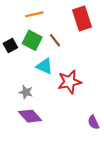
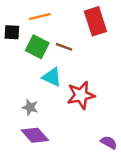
brown line: (55, 40) -> (64, 47), turned -32
black square: (10, 45) -> (12, 32), moved, turned 32
purple semicircle: (93, 122) -> (109, 142), turned 144

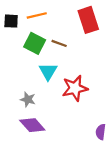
black square: (12, 32) -> (11, 21), moved
cyan triangle: (52, 77) -> (48, 71), turned 36
purple semicircle: (109, 142) -> (101, 132), turned -112

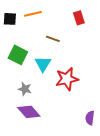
red rectangle: (88, 20) -> (79, 18), size x0.6
green square: (35, 43) -> (18, 55), moved

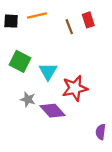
brown line: (53, 39) -> (69, 27), moved, turned 48
purple diamond: (29, 112) -> (52, 111), moved

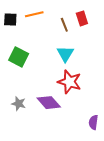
cyan triangle: (48, 71) -> (65, 54), moved
red star: (75, 88) -> (70, 82), turned 30
gray star: (28, 99) -> (19, 104), moved

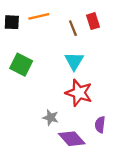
purple diamond: (49, 103) -> (72, 139), moved
gray star: (19, 104) -> (51, 118), moved
purple semicircle: (93, 122) -> (100, 125), moved

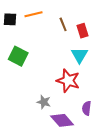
red rectangle: (93, 21) -> (82, 31), moved
cyan triangle: (74, 61) -> (79, 55), moved

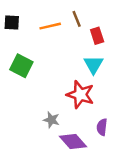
orange line: (34, 14) -> (50, 26), moved
brown line: (63, 24) -> (77, 19), moved

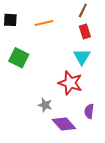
brown line: (77, 19) -> (83, 10), moved, turned 48

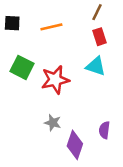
cyan triangle: (82, 57) -> (96, 66), turned -42
red star: (70, 83) -> (55, 80), moved, turned -30
purple diamond: (64, 124) -> (75, 145), turned 60

